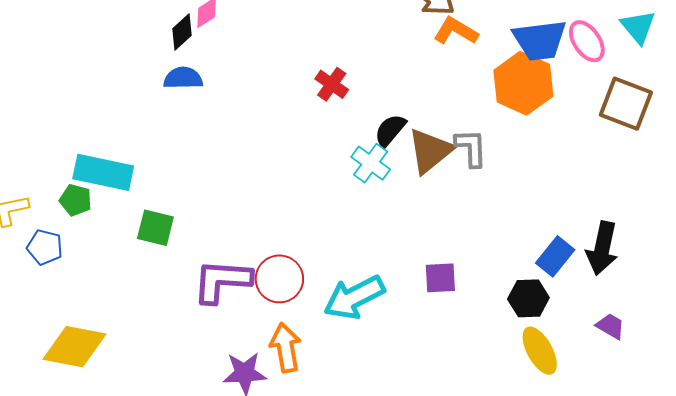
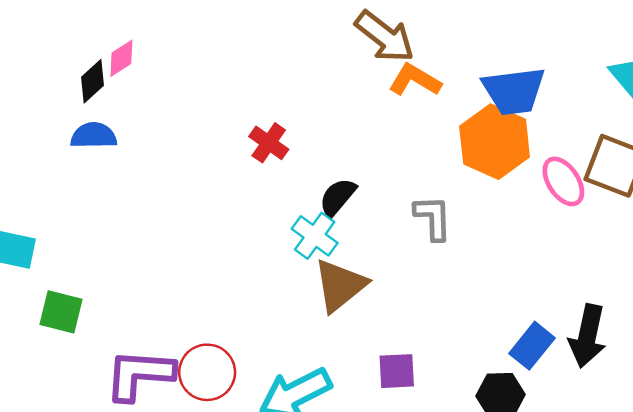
pink ellipse: (587, 41) -> (563, 181), moved
brown triangle: (430, 151) -> (340, 285), moved

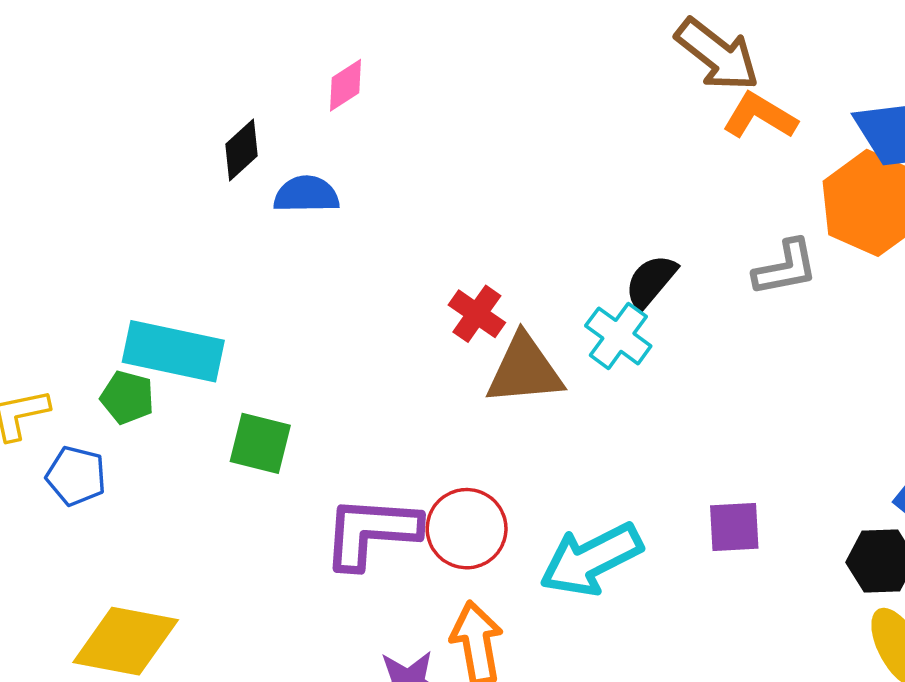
black diamond: (92, 81) -> (242, 150), moved
red cross: (269, 143) -> (477, 314), moved
gray L-shape: (433, 218) -> (785, 268), moved, turned 81
brown triangle: (340, 285) -> (525, 370), moved, turned 34

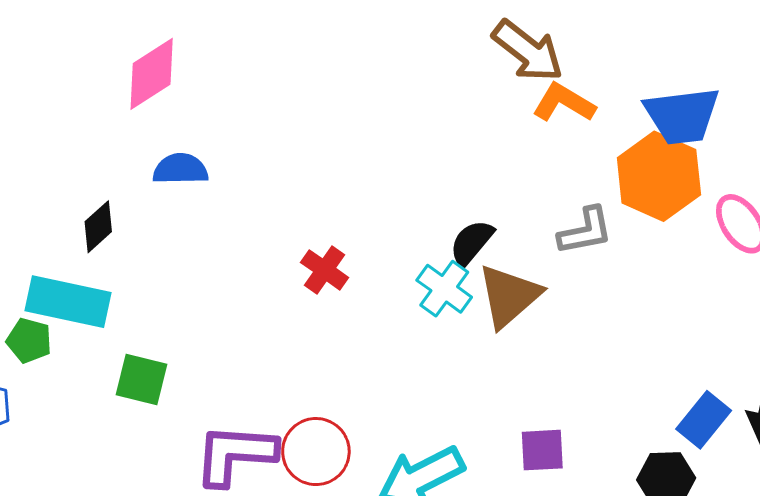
pink diamond: (346, 85) -> (152, 74), moved, size x1.6
black diamond: (242, 150) -> (98, 227), moved
brown triangle: (525, 370) -> (509, 296), moved, turned -36

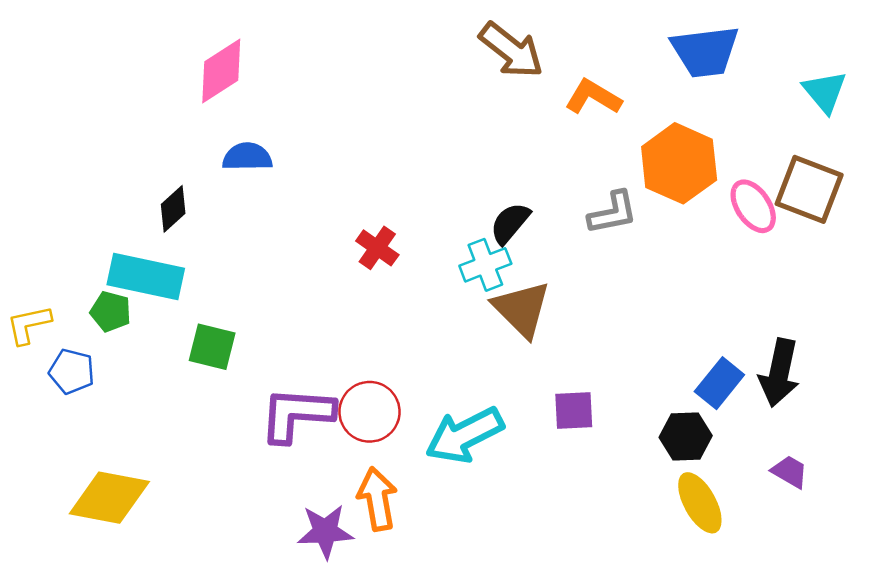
brown arrow: (528, 51) -> (511, 50), moved
blue trapezoid: (682, 116) -> (705, 51), moved
cyan cross: (444, 289) -> (485, 265), turned 33
brown triangle: (509, 296) -> (522, 309), moved, turned -34

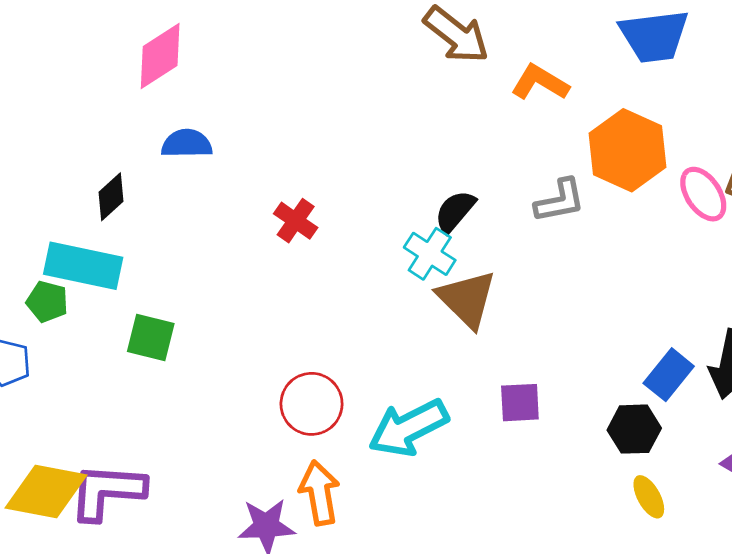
red cross: (377, 248) -> (296, 221), moved
cyan cross: (485, 265) -> (430, 254), turned -36
purple L-shape: (297, 414) -> (107, 492), moved
yellow ellipse: (700, 503) -> (649, 497), size x0.7

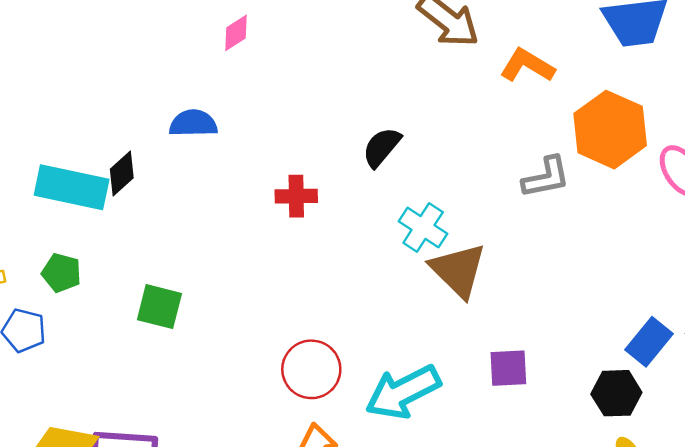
pink diamond: (160, 56) -> (236, 33), moved, size x0.6
black semicircle: (455, 211) -> (382, 147), moved
red cross: (296, 221) -> (296, 196), turned -36
cyan rectangle: (83, 266) -> (72, 187), moved

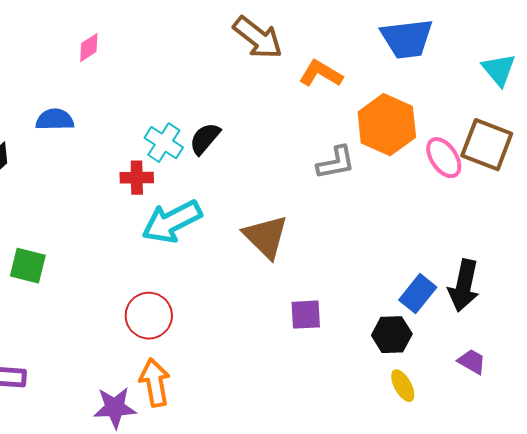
cyan cross: (423, 228) -> (164, 143), moved
cyan arrow: (403, 392) -> (172, 222), moved

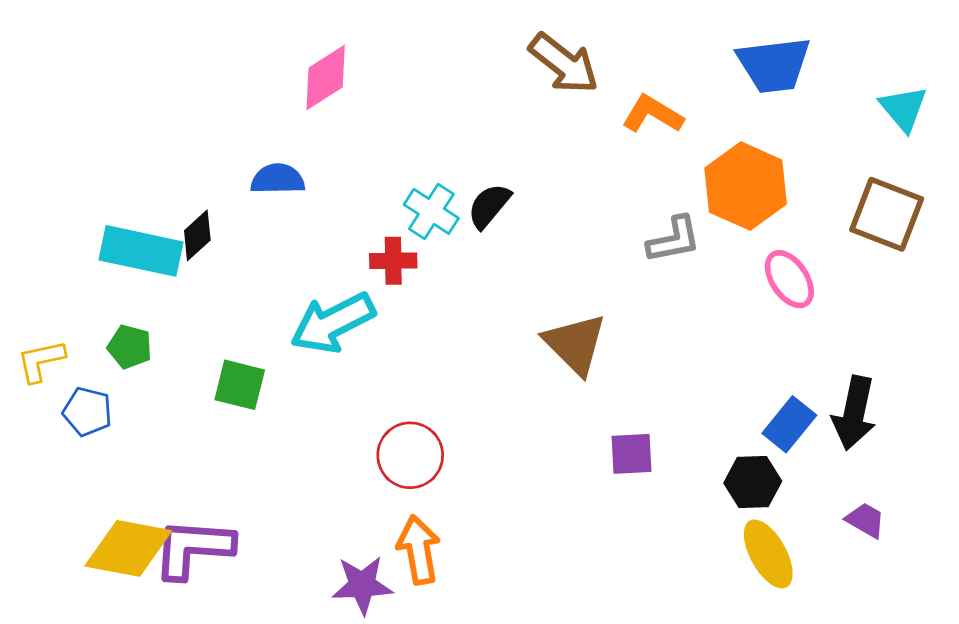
pink diamond: (89, 48) -> (326, 78), size x1.6
pink ellipse: (444, 158) -> (789, 279), moved
cyan arrow: (172, 222) -> (333, 323), moved
yellow ellipse: (403, 386) -> (768, 554), size x1.5

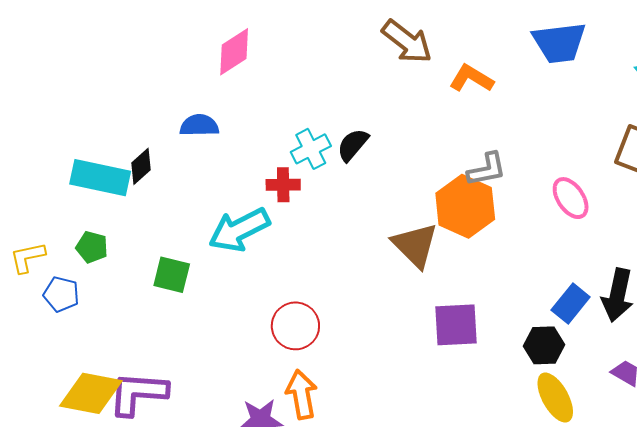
orange hexagon: (746, 186) -> (465, 206), moved
cyan cross: (431, 211) -> (311, 149), turned 30
purple square: (631, 454) -> (456, 325), size x1.4

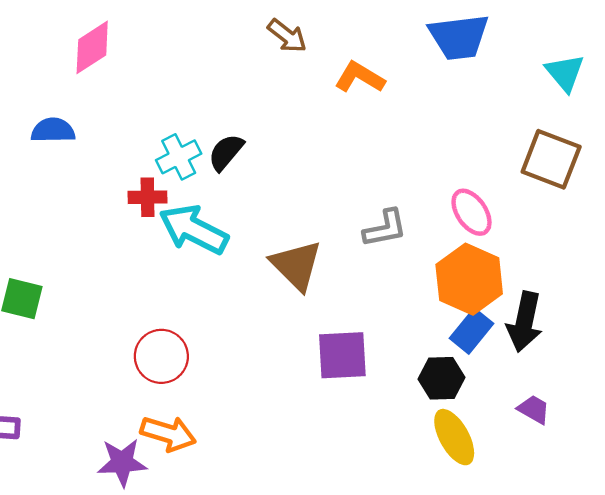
brown arrow: (407, 42) -> (287, 36), size x0.7
gray L-shape: (487, 169) -> (385, 228), moved
orange hexagon: (465, 206) -> (469, 279), moved
cyan arrow: (239, 230) -> (194, 230), moved, turned 54
orange arrow: (302, 394) -> (168, 434), turned 117

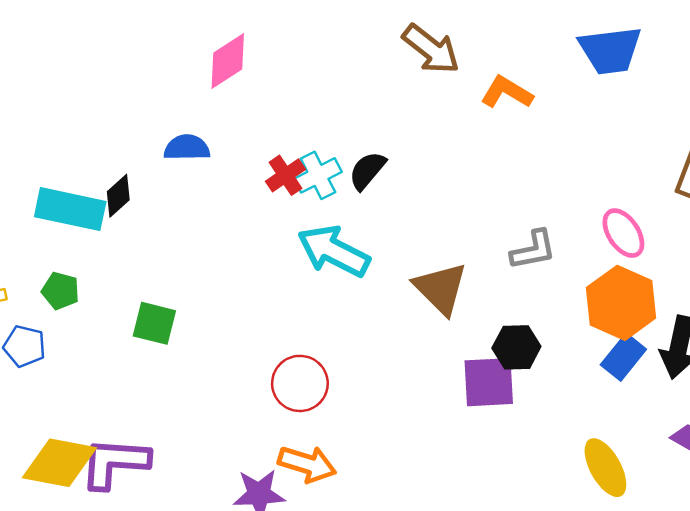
brown arrow: (287, 36) -> (431, 49), size x1.4
red cross: (148, 197) -> (285, 175), moved, turned -33
black hexagon: (442, 378) -> (516, 347), moved

